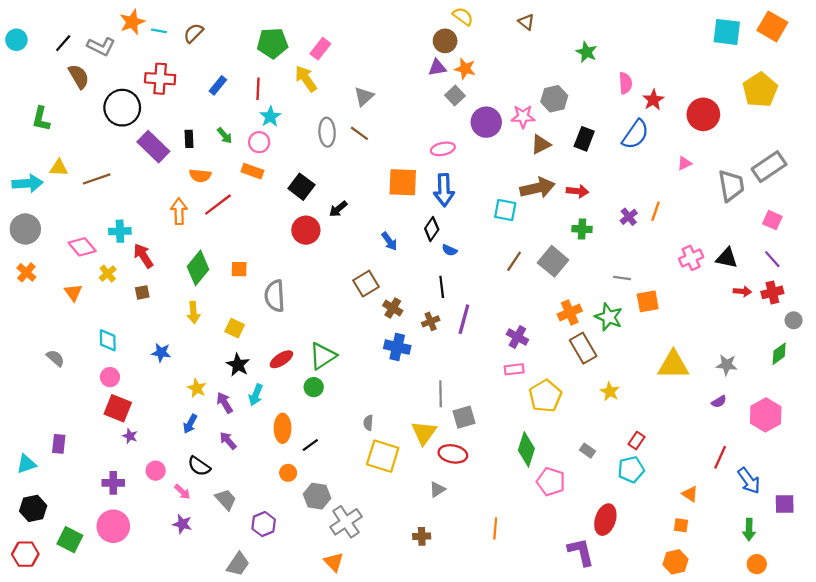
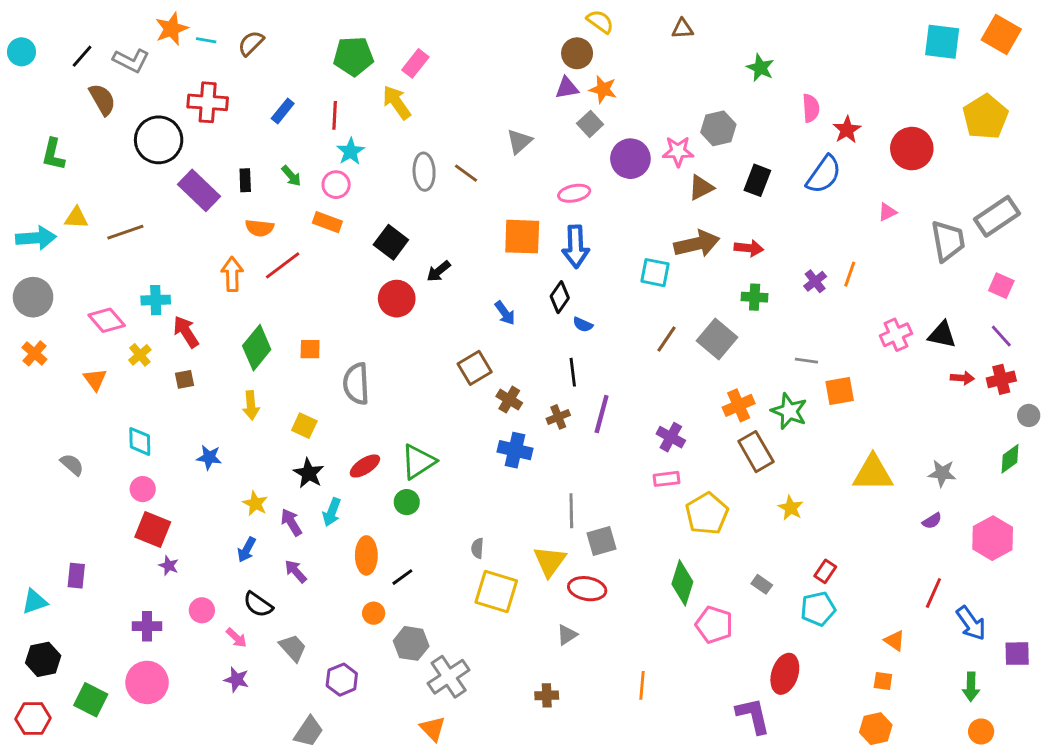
brown triangle: (526, 22) -> (682, 29), turned -42
gray triangle: (364, 97) -> (519, 141), moved

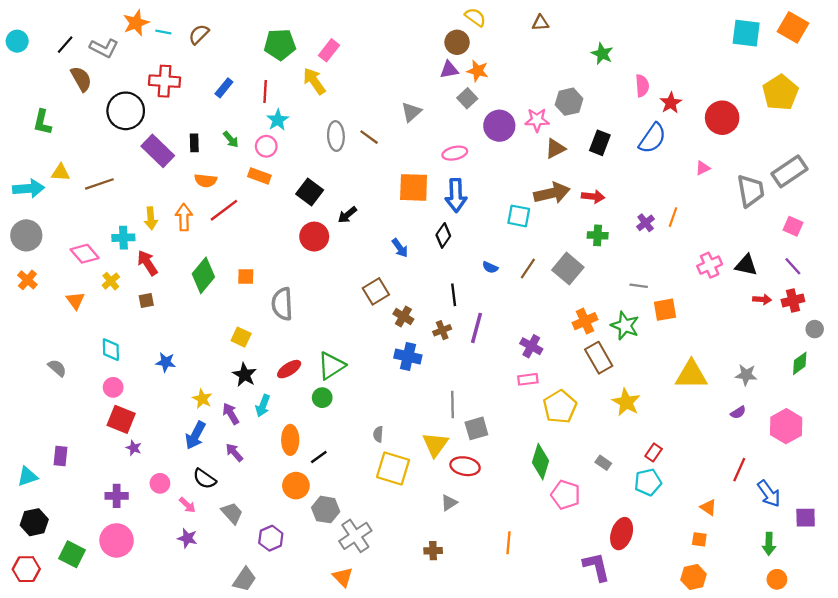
blue semicircle: (583, 325) -> (490, 267), moved
yellow arrow: (251, 405) -> (151, 218), moved
yellow star: (791, 508) -> (626, 402), size x1.4
blue arrow: (247, 550) -> (195, 435), size x1.4
orange circle: (374, 613) -> (296, 486), size x1.5

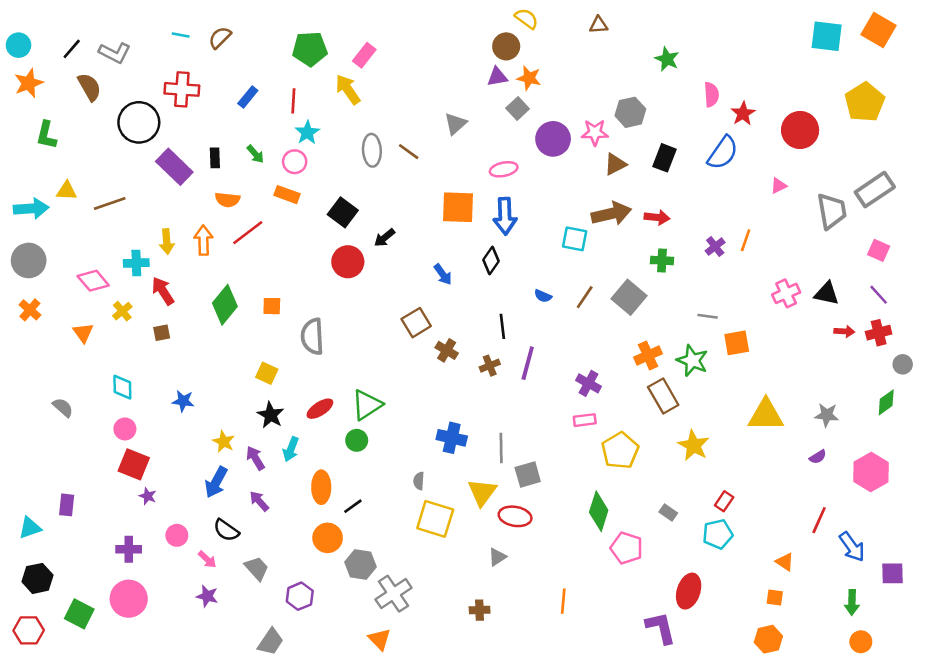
orange star: (136, 23) -> (29, 83), moved
blue cross: (408, 356) -> (452, 438), moved

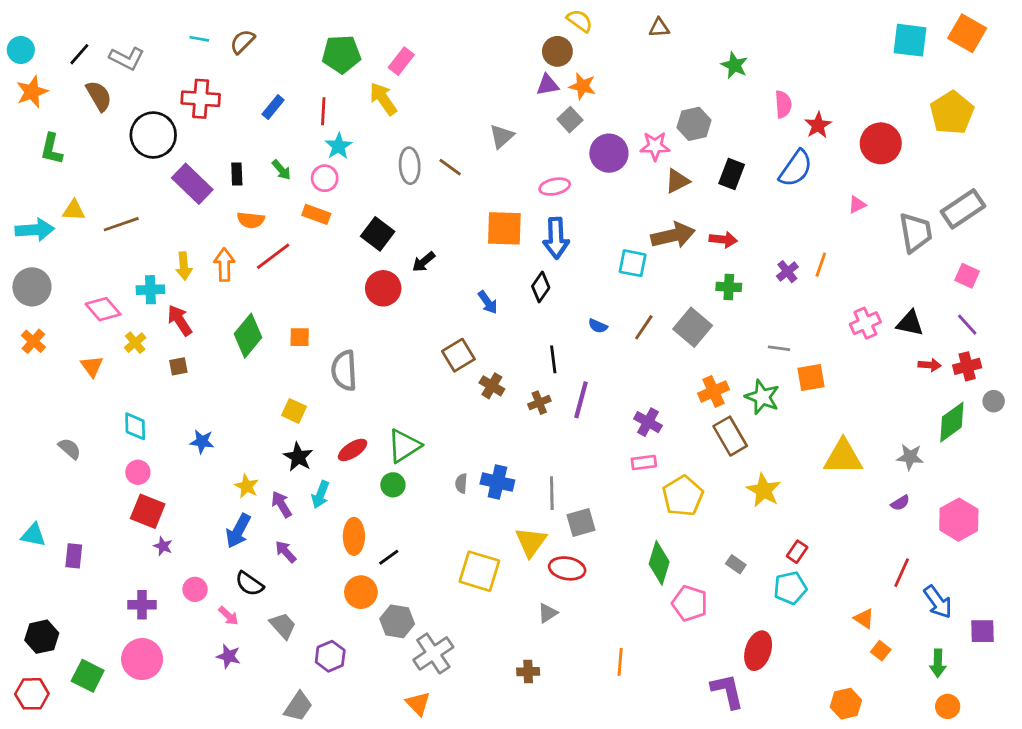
green diamond: (886, 402) -> (952, 422), moved, size x1.4
gray semicircle: (419, 481) -> (461, 483), moved
cyan triangle: (30, 528) -> (33, 535), moved, turned 30
orange square: (775, 597) -> (881, 651), moved, turned 30

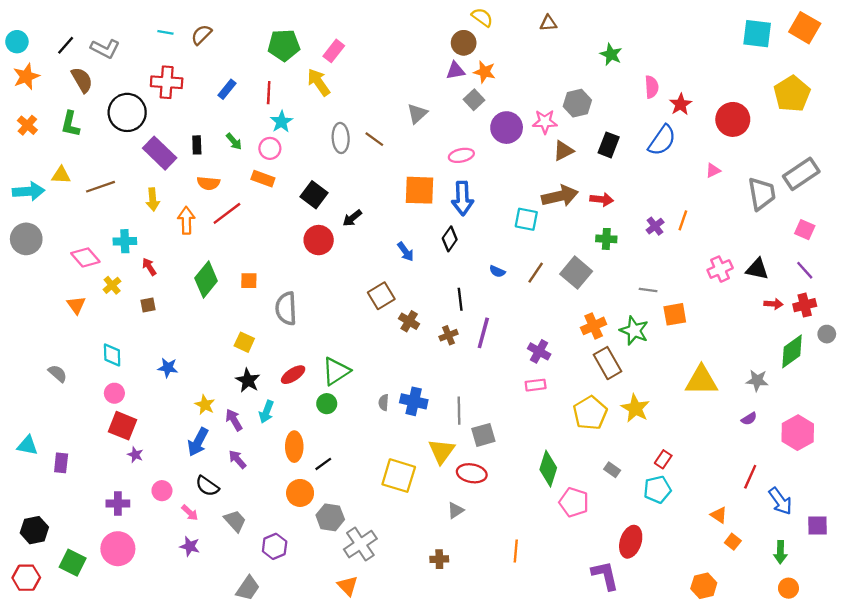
green L-shape: (51, 149) -> (70, 124), moved
yellow arrow: (184, 266) -> (153, 199), moved
red arrow: (180, 320) -> (149, 267), size x0.7
orange cross: (33, 341) -> (27, 125), moved
yellow pentagon: (683, 496) -> (590, 413), moved

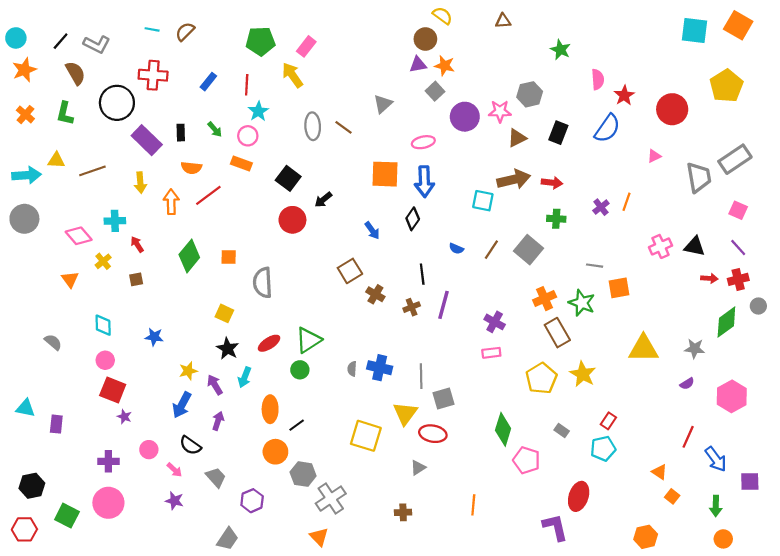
yellow star: (205, 405) -> (188, 371), turned 30
purple arrow: (237, 459) -> (218, 421), turned 60

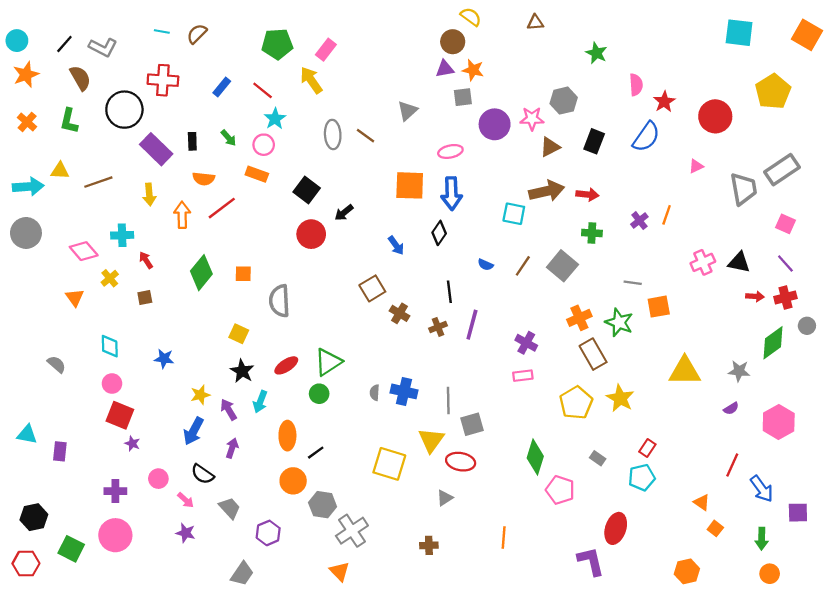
orange square: (738, 25) -> (807, 35), moved
red line: (247, 85) -> (263, 90), turned -54
gray square: (435, 91) -> (463, 97), turned 36

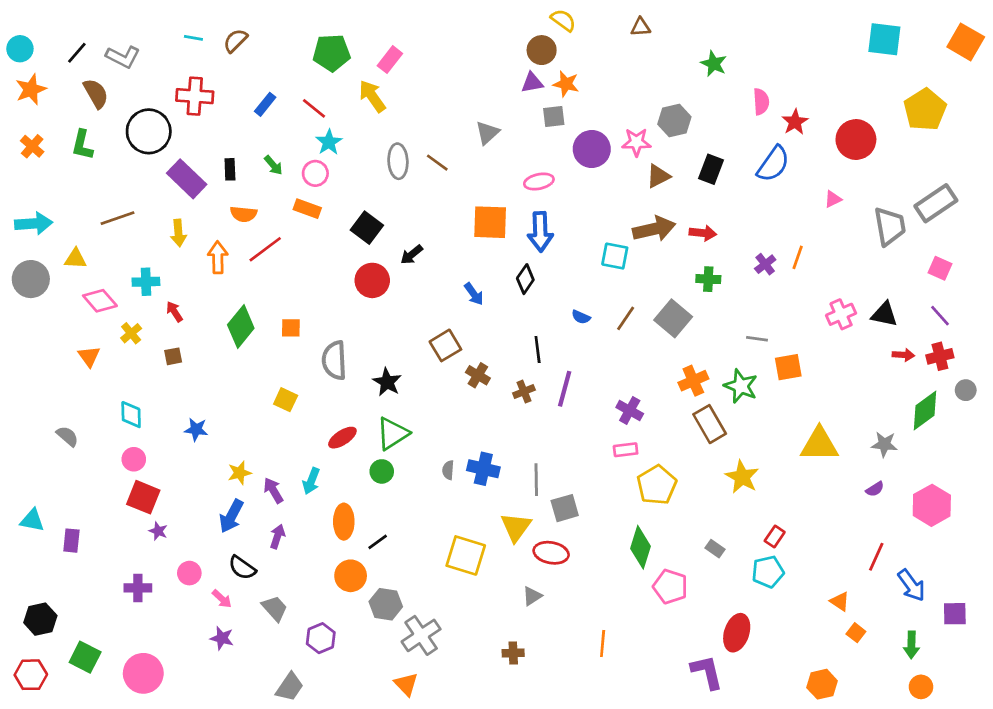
yellow triangle: (60, 171) -> (76, 259), moved
black star: (242, 371) -> (387, 382), moved
yellow pentagon: (576, 403) -> (657, 485), moved
pink circle: (115, 535) -> (143, 673), moved

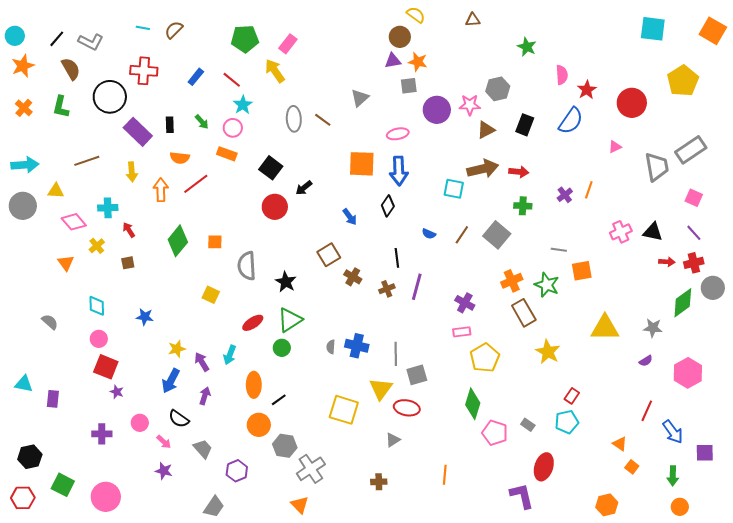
gray circle: (966, 390) -> (713, 288), size x1.5
gray rectangle: (715, 549) -> (528, 425), moved

